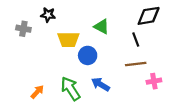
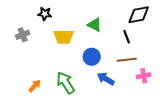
gray cross: (23, 29) -> (23, 35), moved, turned -32
blue circle: (88, 55) -> (92, 57), moved
blue arrow: (100, 84) -> (106, 79), moved

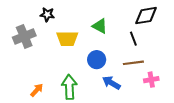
gray cross: (23, 35) -> (24, 37), size x1.5
green arrow: (66, 83) -> (69, 87), turned 30

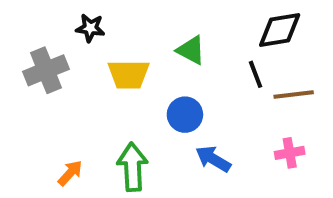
brown line: (133, 63) -> (294, 94), moved

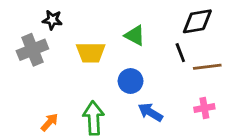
black star: (90, 28) -> (52, 20), moved

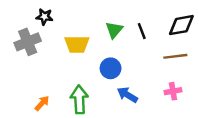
black diamond: (197, 21) -> (181, 25), moved
green triangle: (135, 36) -> (114, 30), turned 42
black line: (180, 53) -> (142, 31), moved

